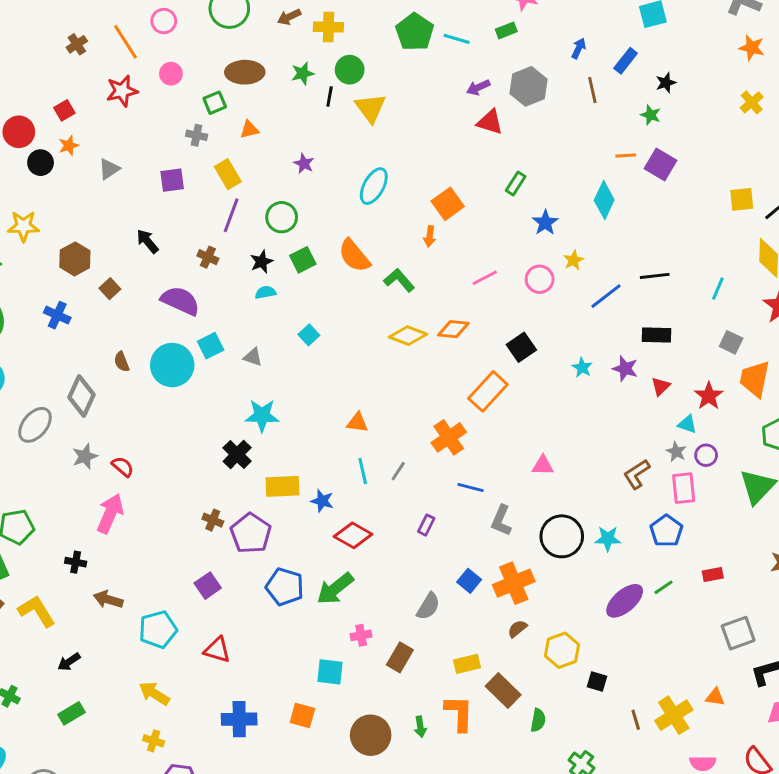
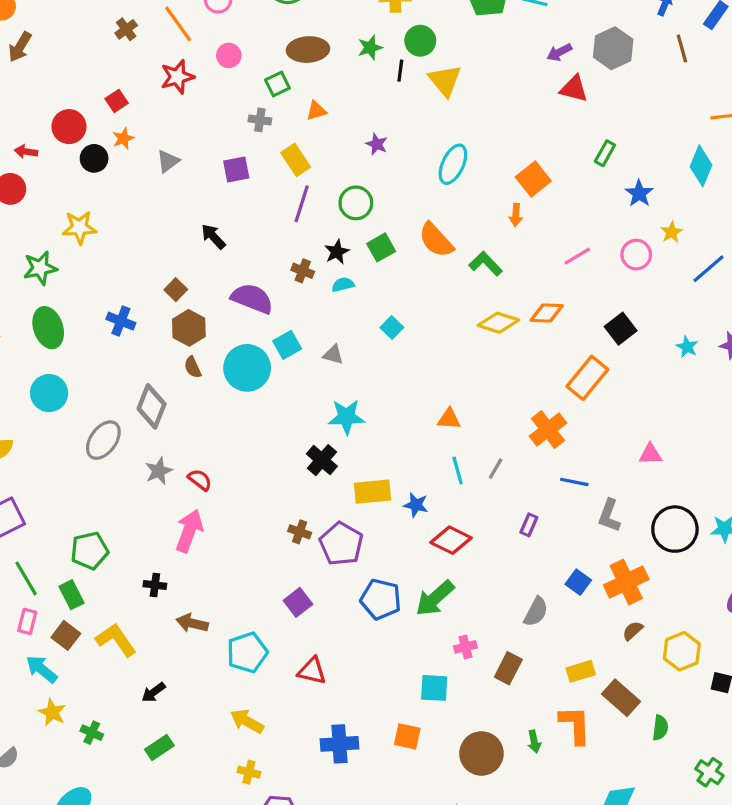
brown cross: (208, 257) -> (303, 271), moved
brown hexagon: (75, 259) -> (189, 328), moved

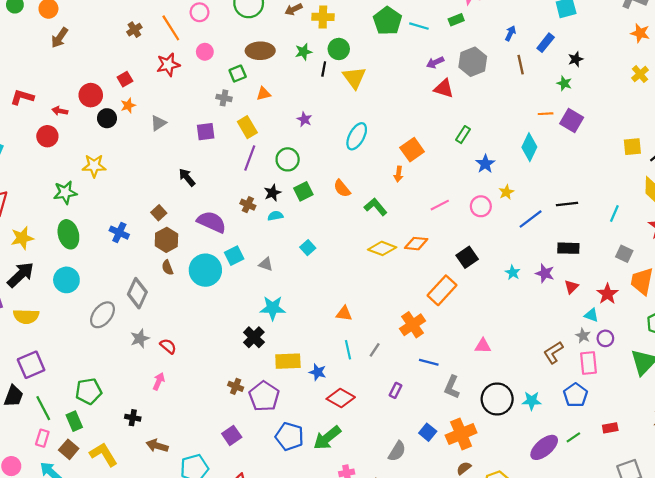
orange semicircle: (436, 240) -> (342, 188), size x0.7
pink arrow: (189, 531) -> (159, 381), size x0.6

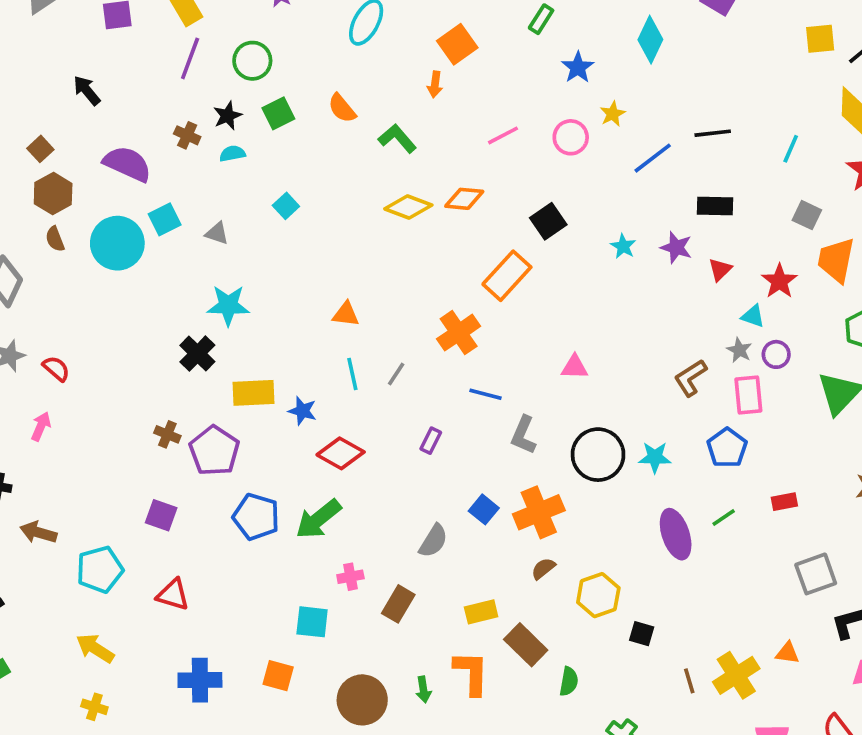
purple square: (232, 435) -> (161, 515), turned -36
purple ellipse: (544, 447) -> (676, 534), turned -68

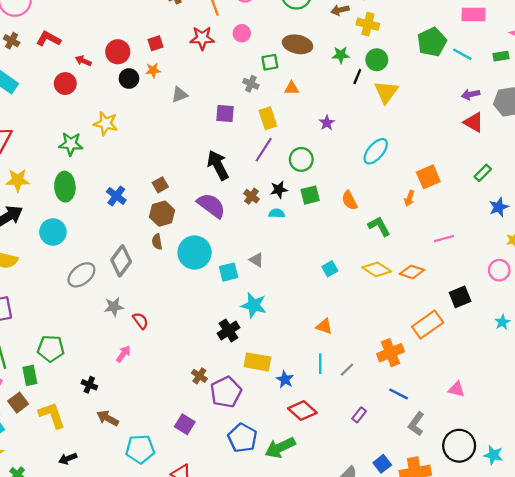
black arrow: (87, 90) -> (218, 165), moved, size x1.5
pink circle: (571, 137) -> (499, 270), moved
cyan square: (286, 206) -> (330, 269), moved
cyan square: (165, 219) -> (229, 272), moved

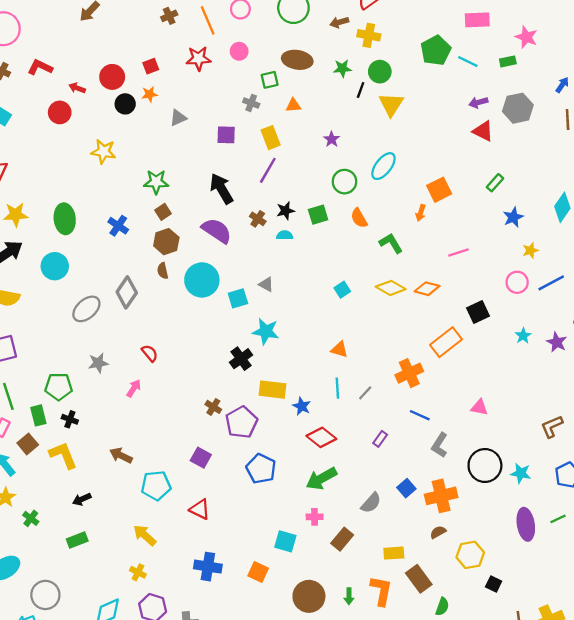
green star: (71, 144) -> (156, 182), moved
green circle: (301, 159) -> (344, 182), moved
gray star: (114, 307) -> (98, 363), moved
black cross: (89, 385) -> (70, 419), moved
green arrow: (280, 448) -> (321, 479), moved

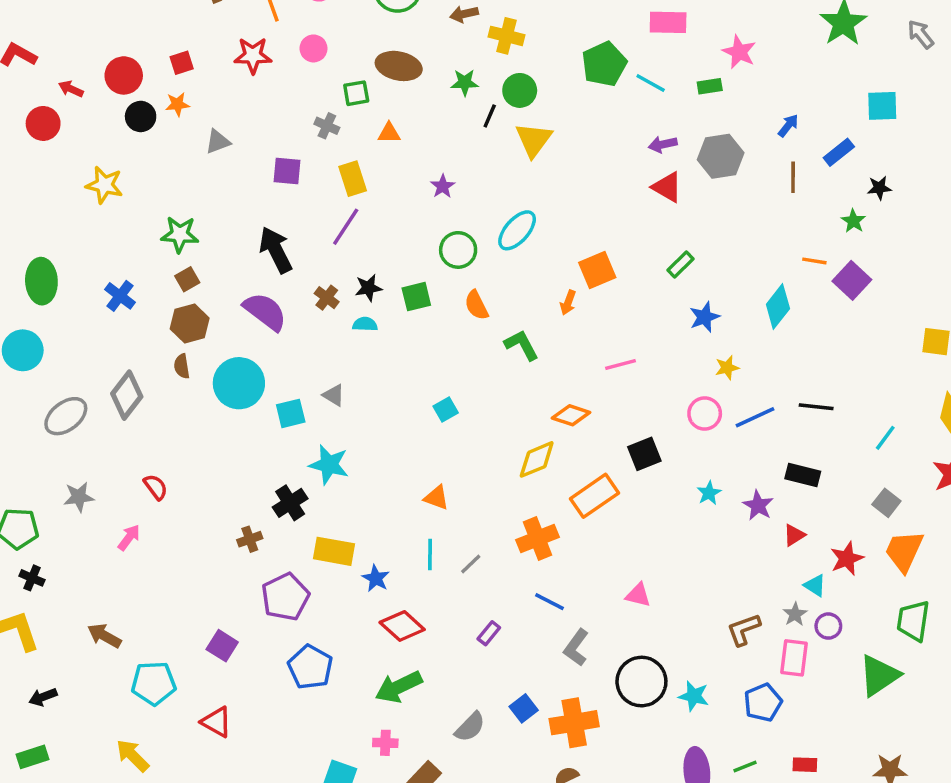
yellow diamond: (391, 288) -> (537, 459), moved, turned -56
brown cross: (213, 407) -> (250, 539), moved, turned 35

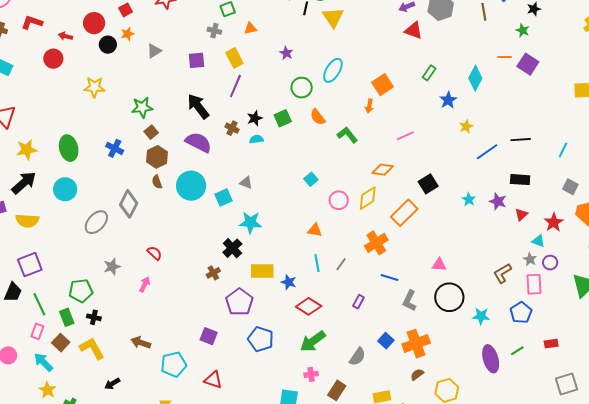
cyan diamond: (778, 307) -> (475, 78), moved
pink circle: (705, 414) -> (339, 200), moved
black circle: (641, 682) -> (449, 297), moved

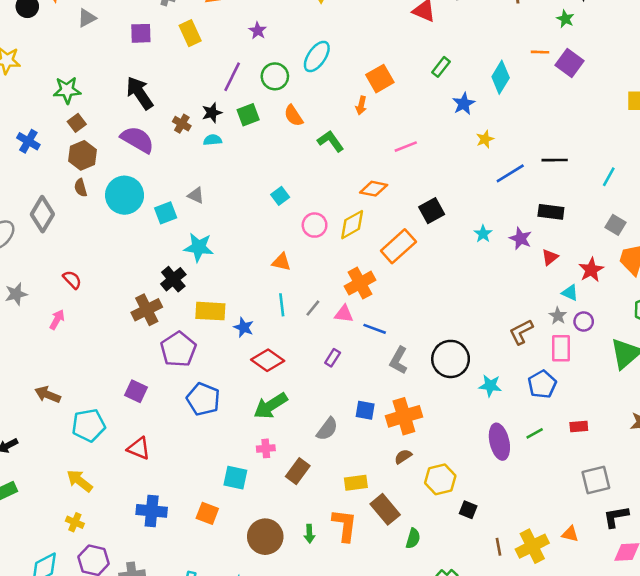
purple line: (235, 86) -> (232, 77), moved
pink triangle: (439, 265) -> (344, 314), moved
brown cross: (213, 273) -> (147, 310), size x1.6
blue square: (386, 341) -> (365, 410), turned -35

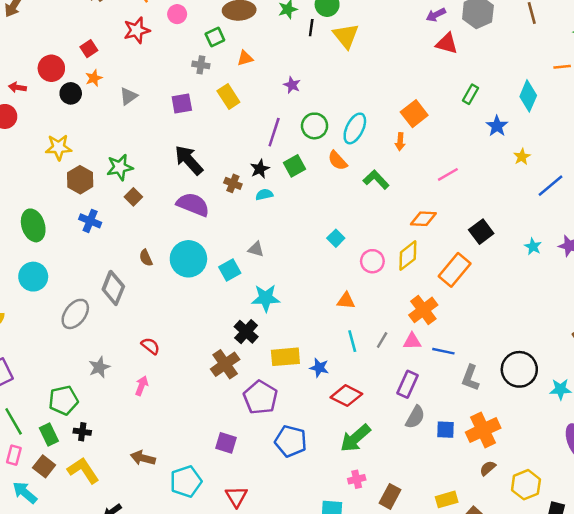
cyan ellipse: (317, 56) -> (355, 128), moved
brown hexagon: (83, 155) -> (80, 180), moved
purple rectangle: (333, 358) -> (407, 384), size x1.5
gray semicircle: (327, 429) -> (415, 417), moved
red triangle: (139, 448) -> (236, 497), turned 45

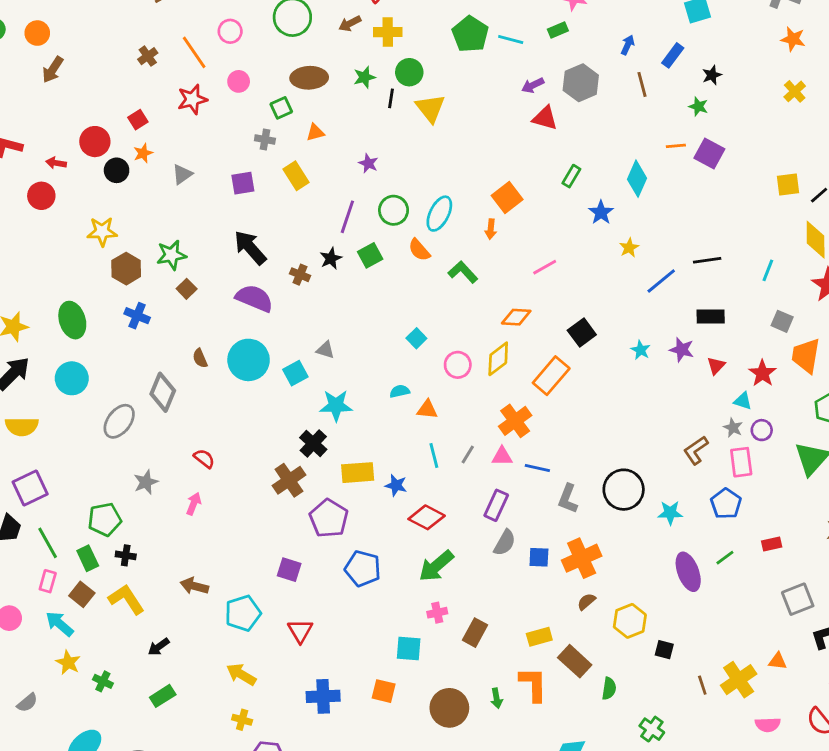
cyan semicircle: (264, 195) -> (400, 391), moved

